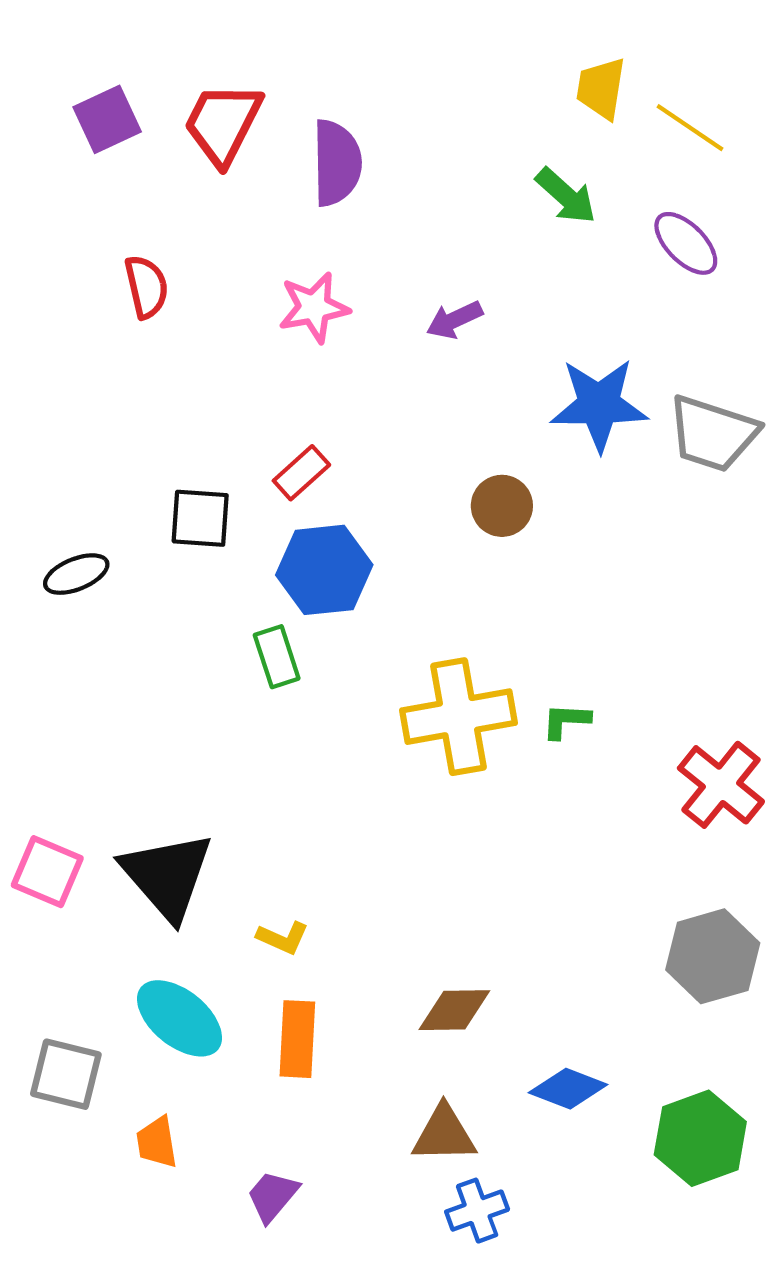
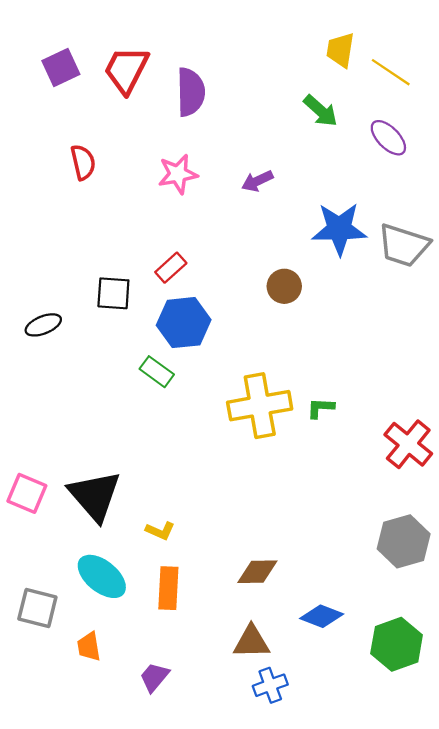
green rectangle: (277, 657) -> (157, 372), turned -36

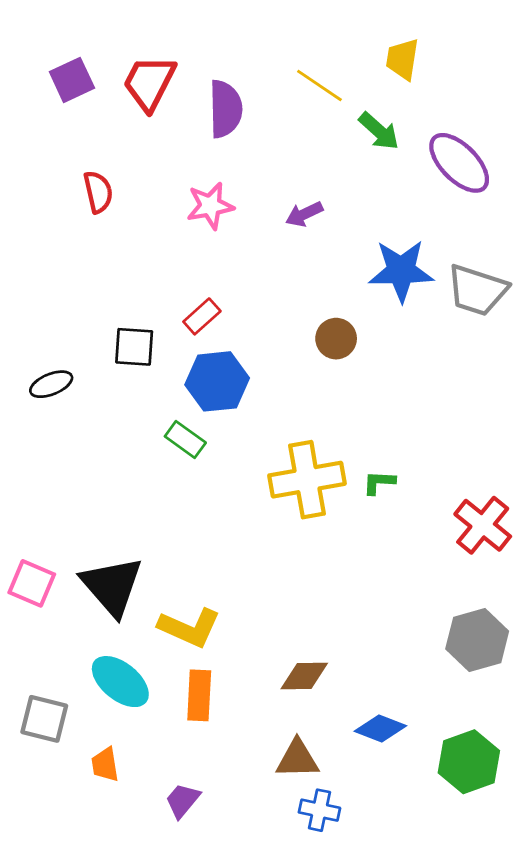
yellow line: (391, 72) -> (319, 85), moved
purple ellipse: (388, 138) -> (459, 163), size x1.4
yellow L-shape: (160, 531) -> (189, 628), size x1.8
blue cross: (270, 685) -> (319, 810), turned 32

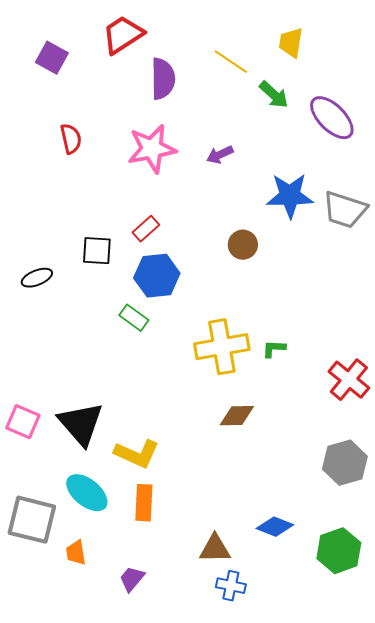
purple square: (72, 80) -> (52, 58), turned -36
red trapezoid: (149, 83) -> (123, 35), moved, turned 30
pink star: (210, 206) -> (152, 149), size x1.4
brown diamond: (304, 676) -> (237, 416), moved
gray square: (44, 719) -> (32, 520), size x1.4

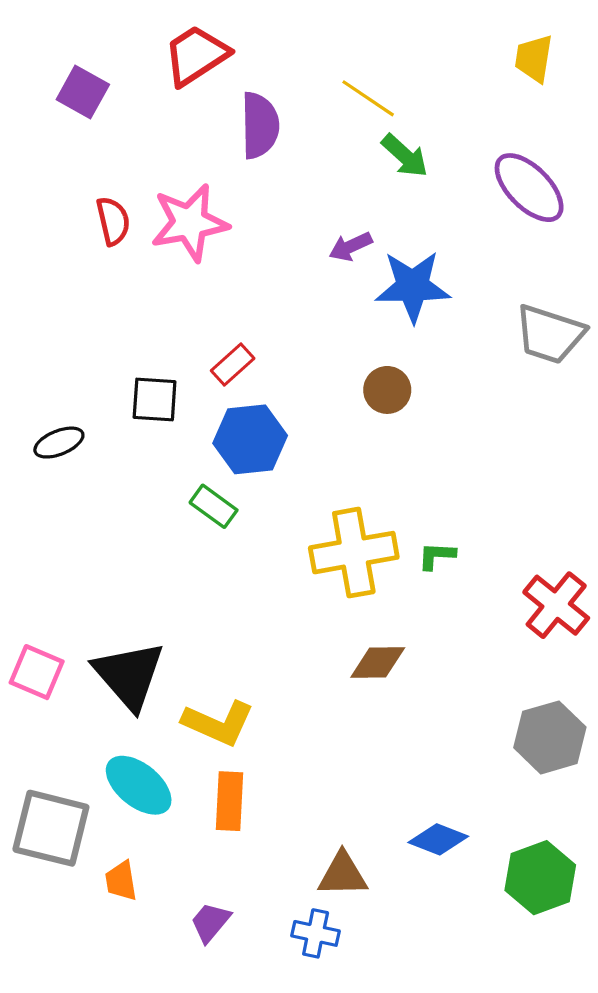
yellow trapezoid: (291, 43) -> (534, 58), moved
green arrow: (274, 95) -> (405, 156), moved
pink star: (152, 149) -> (190, 223), moved
blue star: (290, 196) -> (413, 286), moved
blue cross: (231, 586) -> (316, 933), moved

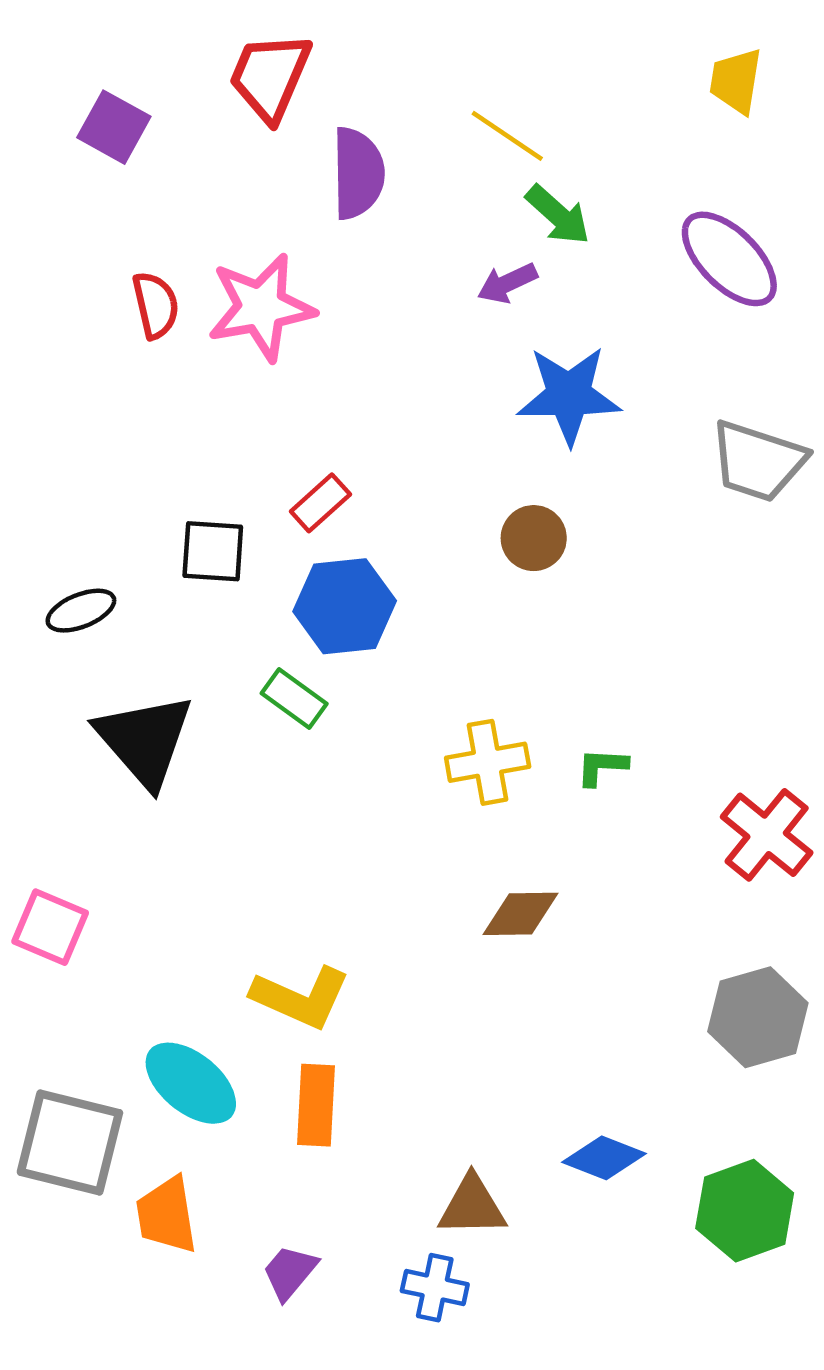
red trapezoid: (196, 55) -> (270, 77), turned -34
purple arrow: (351, 247) -> (507, 283), moved
yellow cross: (354, 553) -> (488, 762), size x0.7
black triangle: (129, 675) -> (145, 740), moved
orange trapezoid: (121, 881) -> (167, 1215), size x1.4

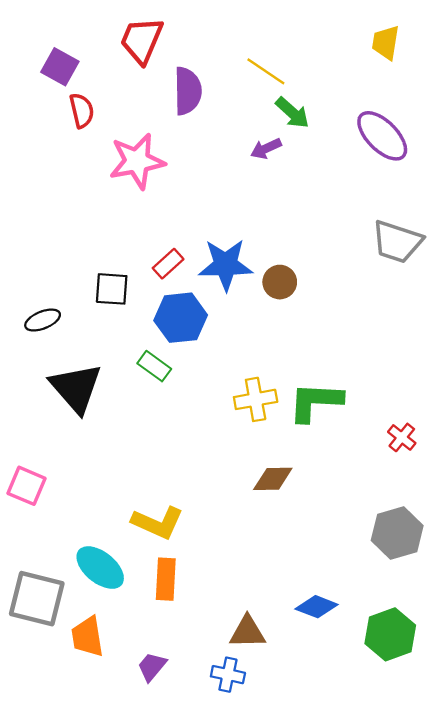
red semicircle: (156, 305) -> (82, 111), moved
blue star: (569, 395) -> (226, 265), moved
green L-shape: (602, 767) -> (315, 402), size x2.0
red cross: (767, 835) -> (402, 437), size x0.6

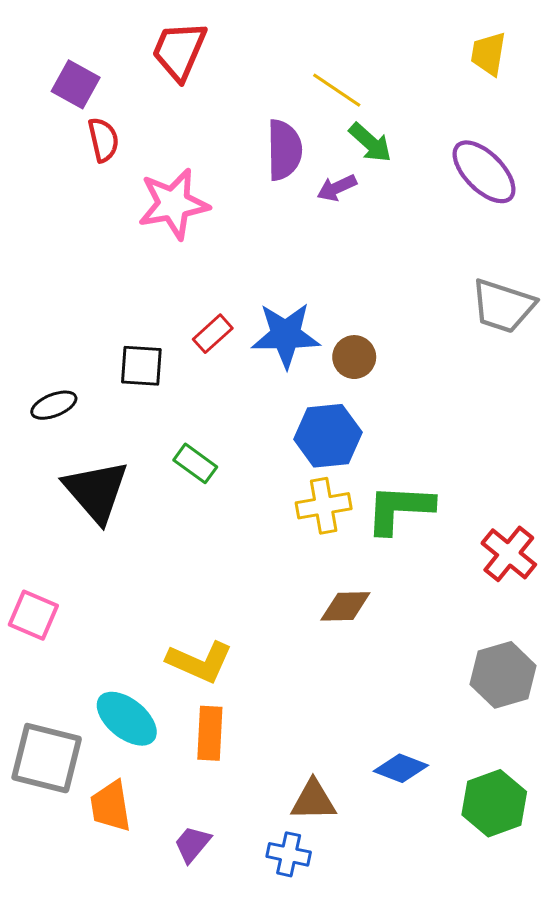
purple semicircle: (188, 91) -> (284, 150), moved
blue hexagon: (181, 318) -> (328, 436), moved
red cross: (402, 437) -> (509, 554), size x1.5

